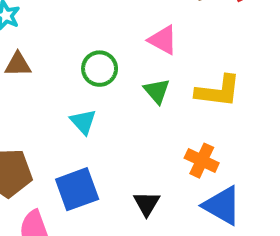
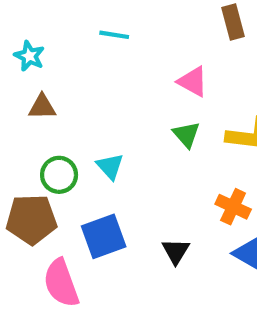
green circle: (100, 69) -> (59, 175), moved

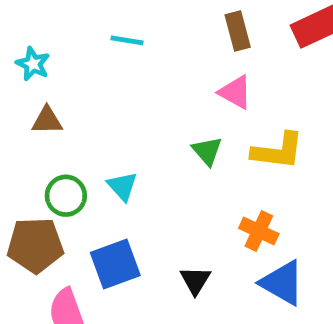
brown rectangle: (233, 22) -> (238, 31), moved
pink triangle: (193, 81) -> (235, 92), moved

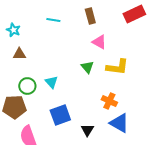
brown rectangle: (238, 31) -> (90, 16), moved
blue square: (115, 264) -> (60, 115), moved
black triangle: (195, 280) -> (87, 130), moved

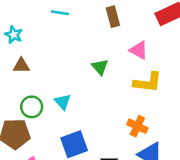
cyan line: (53, 20) -> (60, 13), moved
pink triangle: (99, 42) -> (139, 50), moved
green triangle: (87, 67) -> (100, 67), moved

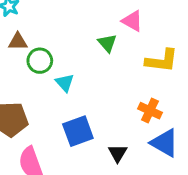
pink triangle: (139, 50) -> (132, 21), moved
green circle: (32, 107) -> (40, 61), moved

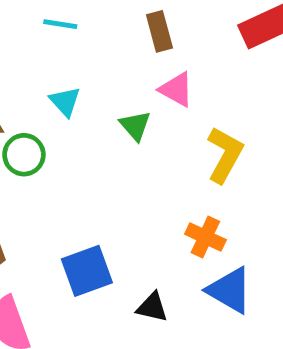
yellow L-shape: (162, 61) -> (225, 155), turned -68
cyan triangle: (65, 83) -> (65, 101), moved
black triangle: (118, 153) -> (152, 307), turned -48

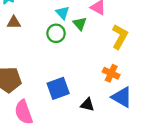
cyan triangle: (65, 101) -> (63, 13), moved
green circle: (24, 155) -> (56, 33), moved

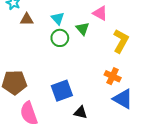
cyan triangle: (63, 13) -> (58, 18), moved
brown triangle: (14, 22) -> (27, 19), moved
black triangle: (87, 105) -> (80, 112), moved

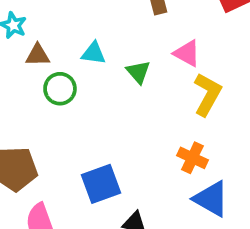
pink triangle: (100, 13) -> (187, 53), moved
cyan triangle: (58, 18) -> (94, 53), turned -40
green circle: (60, 38) -> (60, 89), moved

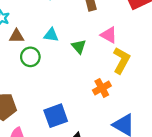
orange cross: (192, 158) -> (102, 88), moved, turned 36

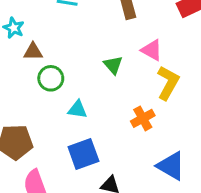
cyan triangle: (51, 35) -> (77, 109), moved

